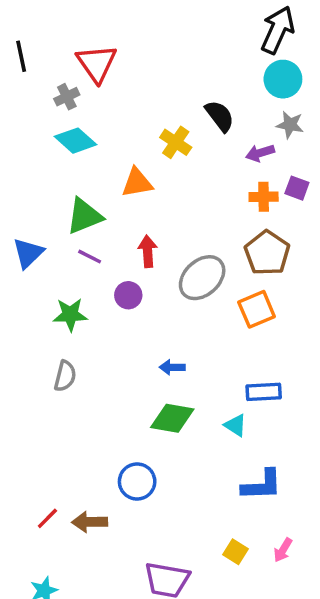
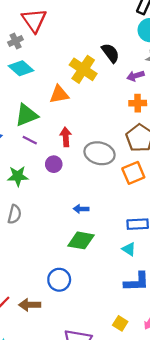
yellow cross: (176, 142) -> (83, 69), size x1.4
gray ellipse: (202, 278) -> (100, 153), turned 56
cyan triangle: (235, 425) -> (129, 249), moved

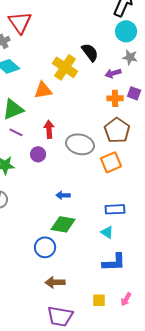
blue circle: (59, 280) -> (45, 247), moved
brown arrow: (30, 305) -> (55, 282), moved
yellow square: (120, 323) -> (99, 300), turned -32

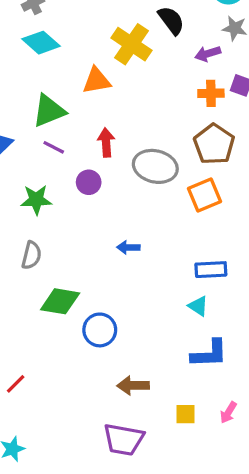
green diamond: (63, 224) -> (60, 301), moved
brown arrow: (55, 282) -> (133, 385), moved

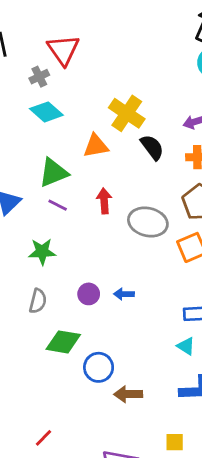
black semicircle: (171, 20) -> (152, 147), moved
purple circle: (89, 182) -> (89, 294), moved
red line: (16, 384) -> (44, 438), moved
brown arrow: (133, 385) -> (128, 394), moved

